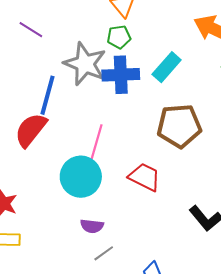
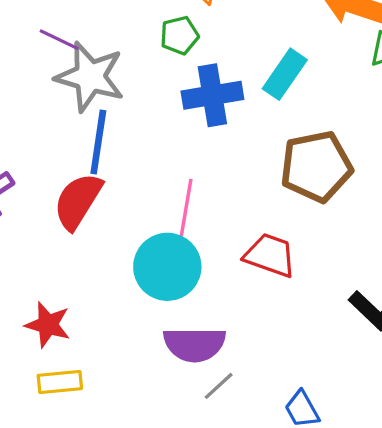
green pentagon: (119, 37) -> (179, 35), moved
gray star: (85, 64) -> (90, 77), moved
purple semicircle: (92, 226) -> (195, 344), size x1.6

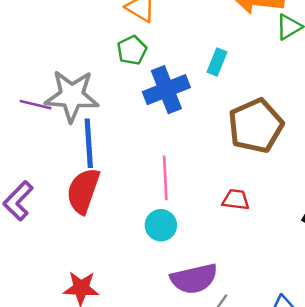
purple line: (59, 40) -> (36, 105), moved
cyan rectangle: (285, 74) -> (217, 62), size x0.7
red trapezoid: (270, 255) -> (236, 200), size x0.7
cyan circle: (167, 267) -> (161, 225), size x0.6

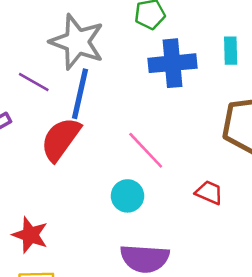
cyan rectangle: (217, 62) -> (231, 51), turned -40
purple line: (36, 105) -> (34, 82), moved
pink line: (165, 178) -> (146, 150), turned -57

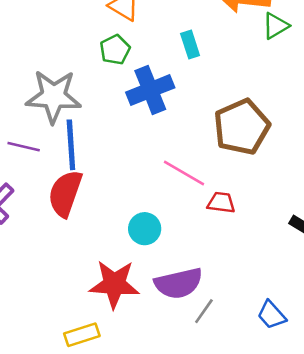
cyan rectangle: (231, 51) -> (190, 44), moved
pink line: (146, 150) -> (184, 173), moved
red star: (30, 235) -> (114, 284), moved, size x1.4

